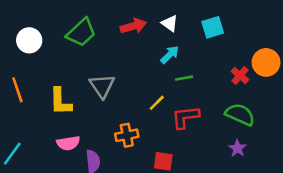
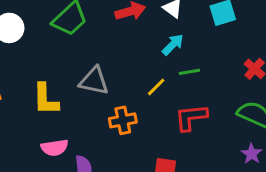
gray triangle: (102, 86) -> (94, 81), turned -44
yellow line: (157, 103) -> (156, 87), moved
orange cross: (127, 135) -> (123, 120), moved

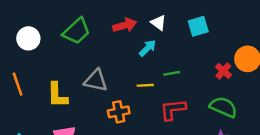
cyan arrow: (173, 45) -> (148, 48), moved
yellow line: (156, 87) -> (145, 85), turned 42

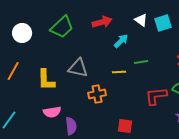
white triangle: (158, 23) -> (141, 20), moved
orange line: (18, 84) -> (13, 71), turned 48
red L-shape: (173, 109) -> (156, 96), moved

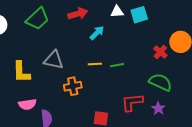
white triangle: (141, 20) -> (117, 12), turned -40
green line: (141, 62) -> (117, 65), moved
red L-shape: (156, 96) -> (132, 102), moved

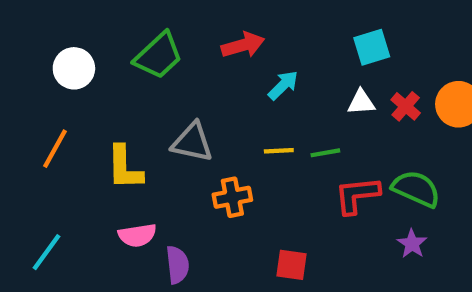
white triangle: (117, 12) -> (361, 102), moved
red cross: (160, 52) -> (406, 106), moved
red L-shape: (132, 102) -> (357, 195), moved

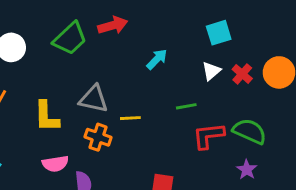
red arrow: (243, 45) -> (113, 25), moved
white triangle: (361, 102) -> (211, 71), turned -36
yellow line: (279, 151) -> (130, 118), moved
orange cross: (232, 197) -> (98, 137), moved, turned 30

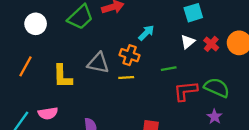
orange cross: (98, 137) -> (130, 55), moved
pink semicircle: (55, 164) -> (48, 113), moved

